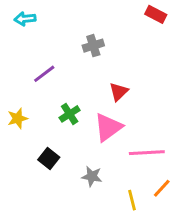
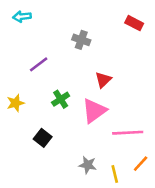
red rectangle: (156, 14) -> (134, 23), moved
gray cross: (93, 46) -> (81, 40), turned 36
gray star: (92, 176) -> (88, 165), moved

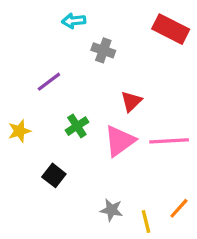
cyan arrow: (22, 17) -> (74, 21), moved
red rectangle: (134, 23) -> (171, 29), size x1.5
pink line: (128, 133) -> (169, 141), moved

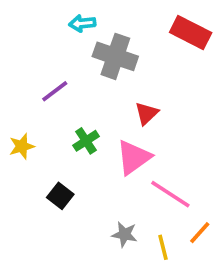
gray cross: (103, 50) -> (115, 56), size x1.6
pink line: (169, 141) -> (170, 194), moved, turned 36

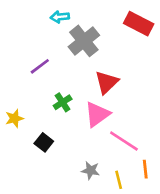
gray cross: (115, 56) -> (84, 41), turned 32
red triangle: (147, 113) -> (107, 82), size x1.4
yellow star: (22, 146) -> (14, 118), moved
orange line: (200, 233) -> (145, 169), turned -48

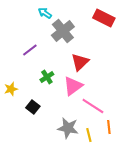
cyan arrow: (60, 17) -> (45, 13), turned 40
gray star: (91, 170) -> (68, 128), size x1.5

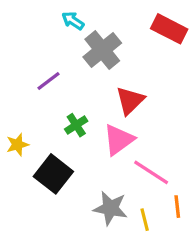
black square: (33, 107) -> (53, 174), size x1.6

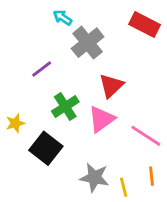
green cross: (76, 125) -> (65, 107), size x1.4
pink line: (151, 172) -> (146, 136), moved

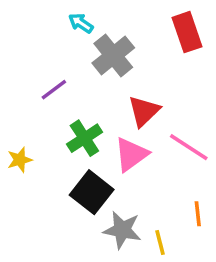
red rectangle: (145, 25) -> (187, 32), turned 44
pink line: (146, 136) -> (189, 147), moved
black square: (46, 148) -> (92, 192), moved
orange line: (152, 176) -> (198, 214), moved

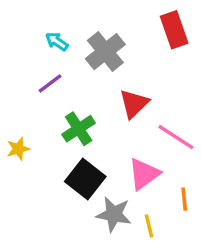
cyan arrow: (81, 23) -> (57, 42), moved
pink triangle: (131, 154) -> (144, 174), moved

